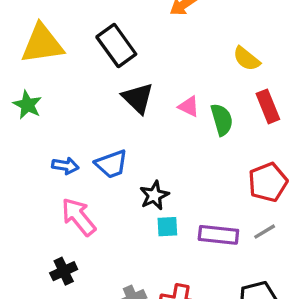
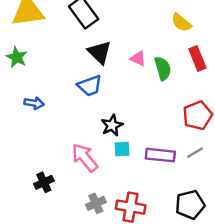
blue trapezoid: (111, 164) -> (90, 86), moved
blue arrow: (65, 166) -> (34, 103), moved
pink arrow: (78, 217) -> (85, 158), moved

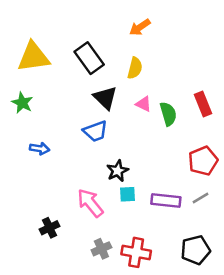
yellow semicircle: (181, 23) -> (135, 68), moved, turned -115

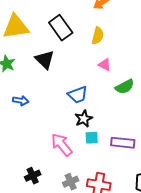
black triangle: (105, 98) -> (45, 60), moved
green semicircle: (168, 114) -> (125, 87), moved, turned 78
blue trapezoid: (95, 131) -> (78, 95), moved
black cross: (50, 228) -> (33, 176), moved

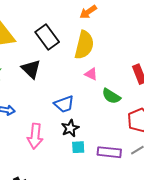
yellow semicircle: (98, 36) -> (84, 45), size x1.6
green semicircle: (125, 87) -> (111, 96), turned 60
pink arrow: (62, 145) -> (35, 136), moved, turned -135

